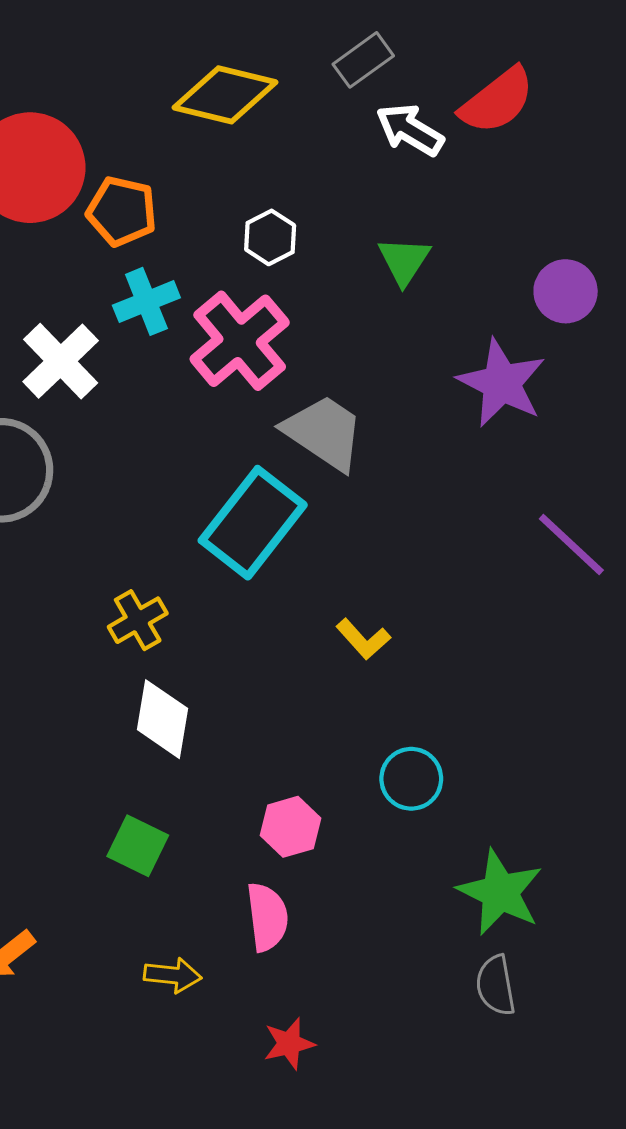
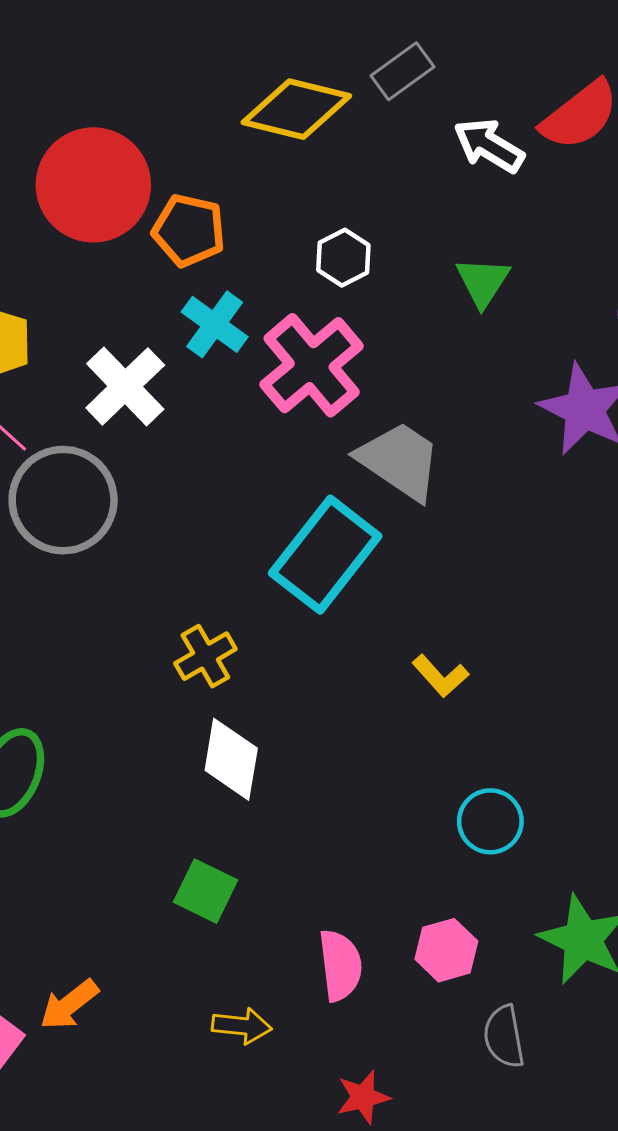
gray rectangle: (363, 60) -> (402, 71), moved
cyan cross: (146, 301) -> (215, 324), turned -32
pink hexagon: (291, 827) -> (446, 950), moved
gray semicircle: (496, 985) -> (504, 1037), moved

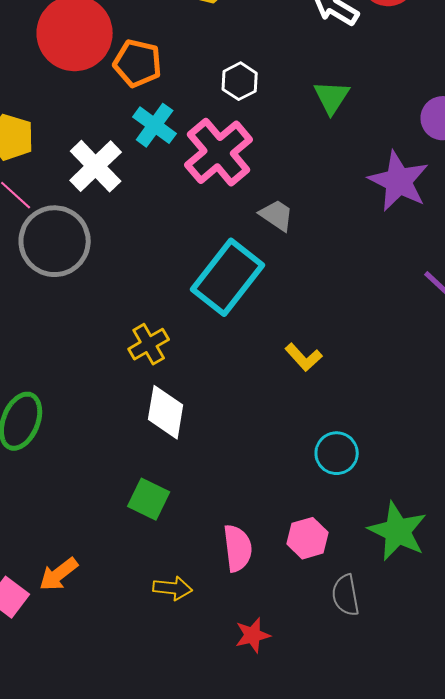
gray trapezoid: (399, 461) -> (277, 215), size x0.6

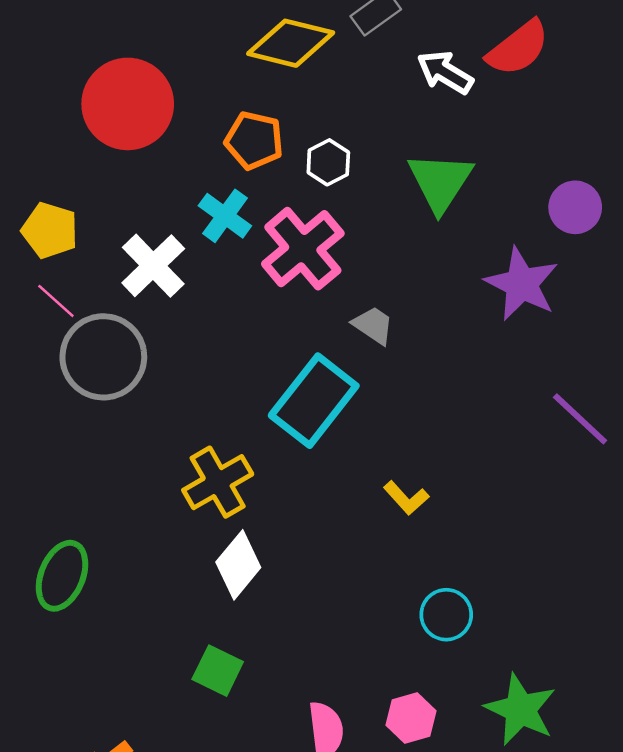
orange pentagon: (138, 63) -> (254, 140), moved
green triangle: (332, 97) -> (440, 182), size x1.5
yellow cross: (149, 344) -> (218, 482), size x1.4
white diamond: (166, 412) -> (238, 565), turned 30

